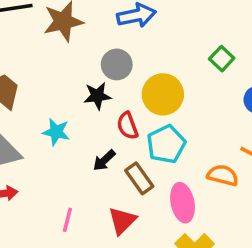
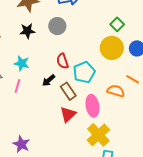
yellow circle: (163, 94) -> (112, 48), moved
black star: (97, 96) -> (27, 31), moved
pink line: (67, 220) -> (17, 86), moved
red triangle: (122, 221) -> (68, 114), moved

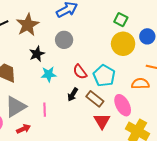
cyan star: (22, 63) -> (49, 74), moved

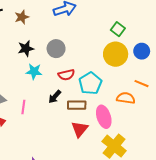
brown star: (28, 25) -> (22, 17), size x0.6
gray circle: (64, 40) -> (56, 49), moved
red semicircle: (80, 72) -> (66, 75), turned -77
brown rectangle: (95, 99) -> (77, 105), turned -48

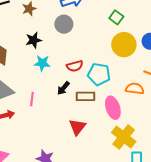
green square: (118, 29) -> (116, 17), moved
gray circle: (56, 49) -> (64, 24), moved
cyan pentagon: (90, 83) -> (99, 74), turned -30
red triangle: (80, 129) -> (77, 127), moved

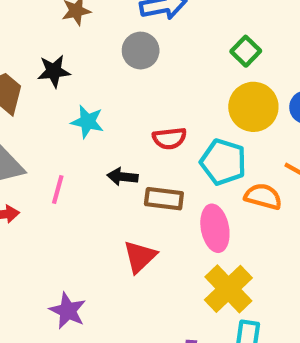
black star: (34, 40) -> (54, 71), moved
red semicircle: (75, 66) -> (169, 138), moved
cyan pentagon: (99, 74) -> (223, 162), moved
black arrow: (63, 88) -> (123, 177), turned 48

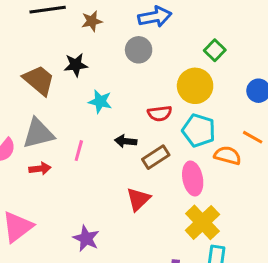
yellow circle: (253, 107) -> (195, 86), moved
brown rectangle: (164, 199) -> (156, 157), turned -40

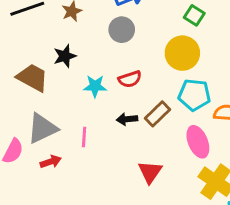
red semicircle: (160, 113) -> (130, 79), moved
brown rectangle: (156, 157) -> (157, 114), moved

